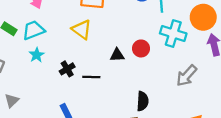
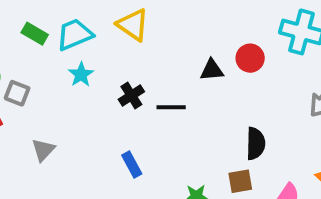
yellow triangle: (82, 29) -> (133, 25), moved

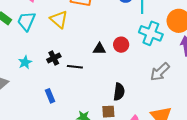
cyan trapezoid: (75, 34) -> (26, 21), turned -50
cyan star: (81, 75) -> (25, 62), moved

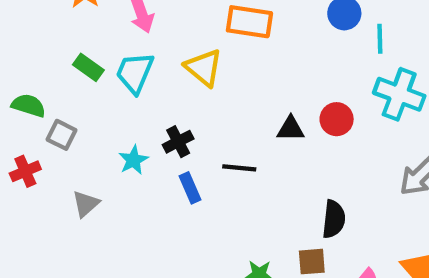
black cross: (54, 58) -> (178, 142), moved
blue rectangle: (50, 96) -> (190, 188), moved

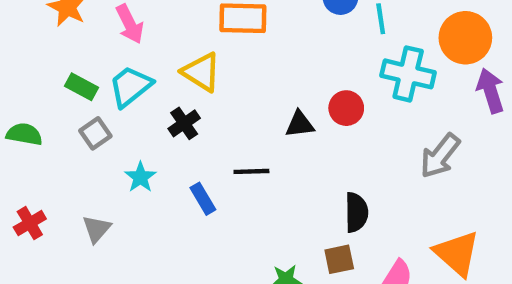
cyan trapezoid: (135, 73) -> (130, 86), turned 36
gray square: (61, 135) -> (95, 133), moved, turned 36
black cross: (178, 142) -> (184, 123), moved
red cross: (25, 171) -> (30, 223), moved

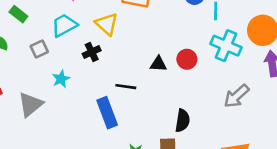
green rectangle: (81, 87) -> (18, 14), moved
blue rectangle: (203, 199) -> (107, 113), moved, size x1.6
gray triangle: (97, 229) -> (31, 104), size x1.5

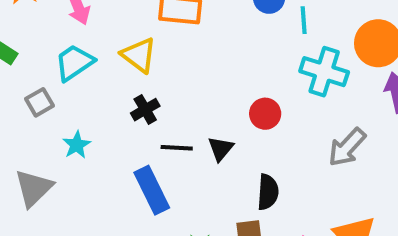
black cross: (92, 52) -> (145, 110), moved
red circle: (187, 59) -> (265, 114), moved
black triangle: (158, 64) -> (221, 149), moved, turned -48

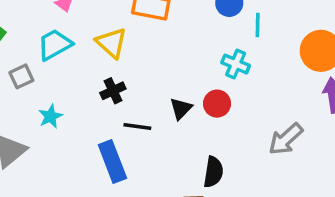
cyan cross: (324, 72) -> (236, 64), moved, size x0.7
black triangle: (221, 149) -> (181, 109), moved

